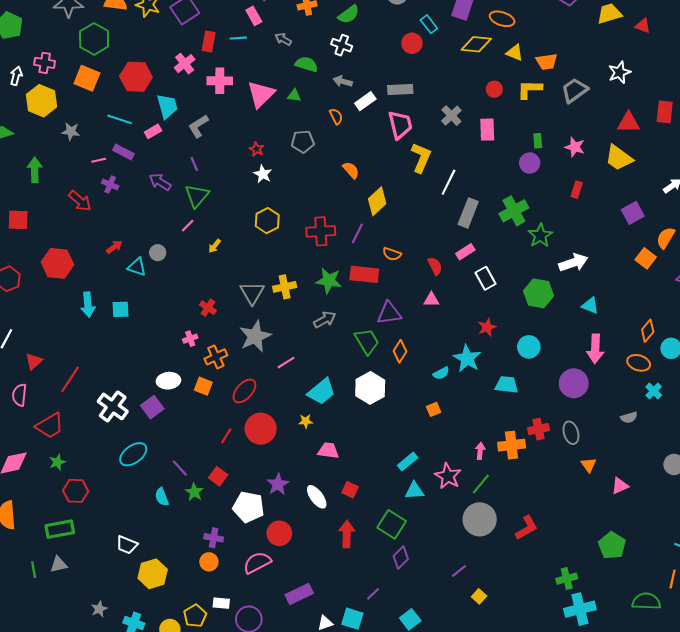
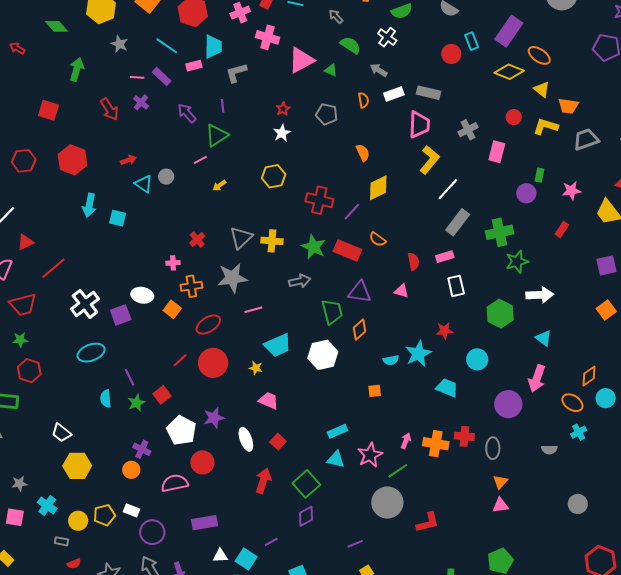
pink star: (575, 147) -> (571, 191), turned 30
pink triangle: (620, 486) -> (500, 505), moved

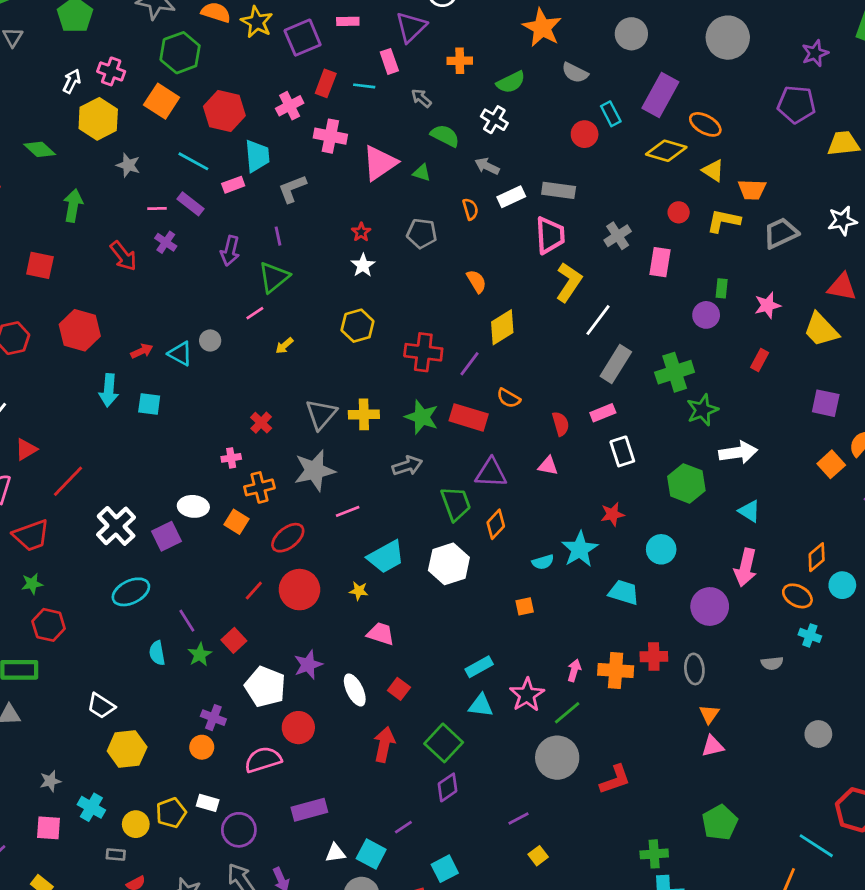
purple arrow: (187, 113) -> (230, 251), turned -120
red arrow: (128, 160) -> (142, 351), moved
purple square: (607, 265) -> (826, 403), turned 30
cyan cross: (579, 432) -> (810, 635), turned -35

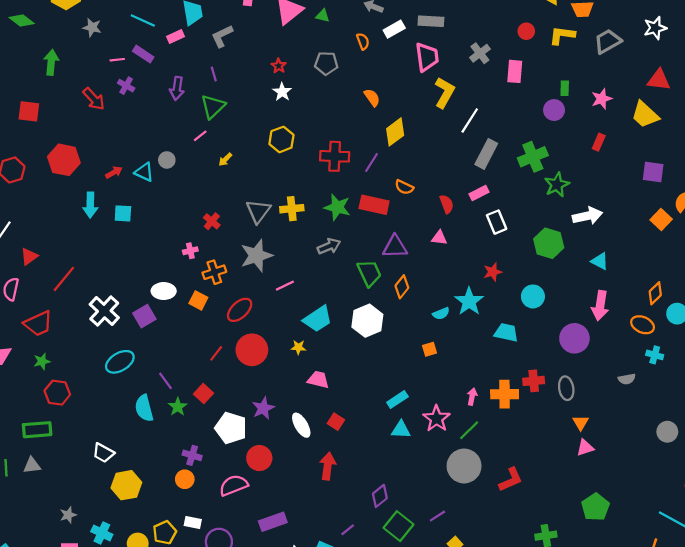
cyan semicircle: (157, 653) -> (144, 408), size x1.4
green square: (444, 743) -> (399, 526), moved

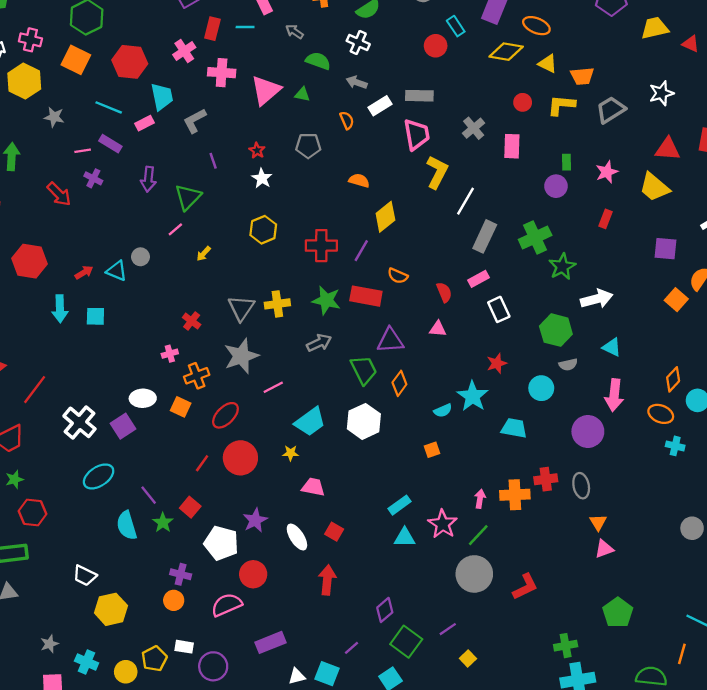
purple line: (214, 74) -> (213, 161), moved
orange semicircle: (372, 98) -> (359, 181), turned -36
gray semicircle: (627, 379) -> (568, 365), moved

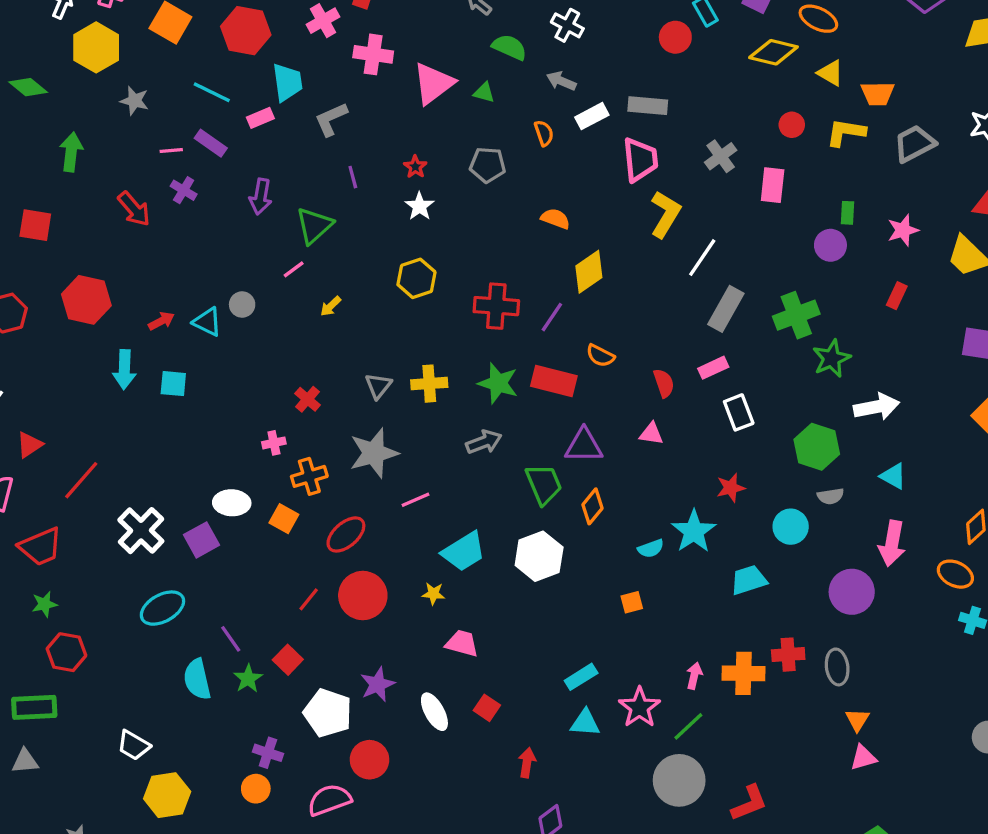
gray triangle: (241, 308) -> (378, 386), size x0.7
cyan trapezoid: (514, 428) -> (749, 580), turned -32
red arrow: (327, 580) -> (527, 763), moved, size x0.7

